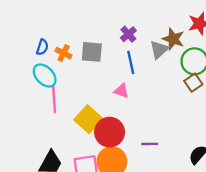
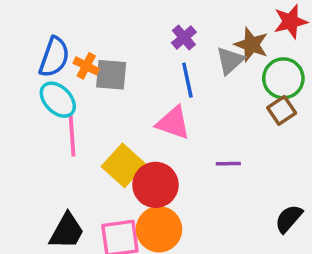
blue semicircle: (42, 47) -> (54, 57), size x1.6
gray square: (92, 52) -> (111, 75), moved
pink triangle: (121, 91) -> (173, 123), size x1.5
purple line: (150, 144) -> (228, 164), moved

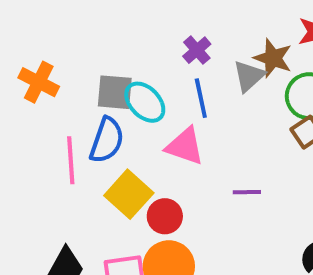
blue semicircle: (54, 57) -> (107, 140), moved
orange cross: (86, 66) -> (39, 82), moved, size x1.4
cyan ellipse: (58, 100) -> (145, 102), moved
red circle: (155, 185) -> (165, 216), size x0.7

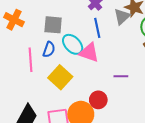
cyan ellipse: (145, 102) -> (73, 44), moved
blue semicircle: (107, 140) -> (49, 49), size x0.7
red circle: (165, 216) -> (98, 100), moved

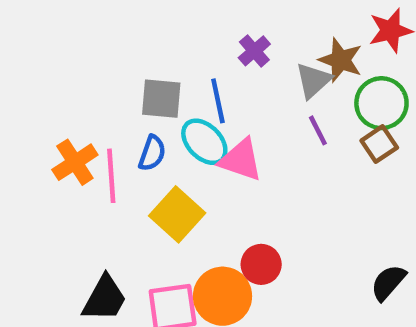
orange cross: (14, 20) -> (75, 162), moved, turned 30
blue line: (97, 28) -> (218, 101), moved
purple line: (121, 76) -> (318, 130), moved, turned 64

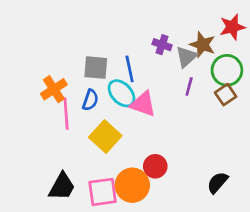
purple cross: (254, 51) -> (162, 45), moved, turned -30
purple line: (318, 130) -> (189, 87), turned 42
orange cross: (75, 162) -> (54, 89), moved
black semicircle: (388, 283) -> (217, 183), moved

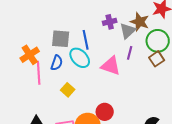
purple cross: (162, 45) -> (110, 22), turned -32
pink triangle: (143, 104) -> (111, 66), moved
yellow square: (105, 137) -> (68, 90), size x0.6

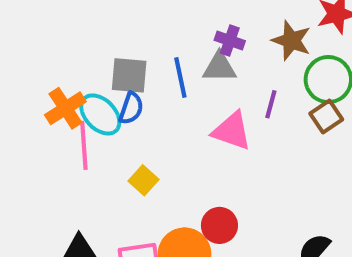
purple cross: (110, 22) -> (230, 41), turned 32
gray triangle: (128, 31) -> (219, 67), moved, turned 42
cyan ellipse: (80, 58) -> (100, 114), moved
blue semicircle: (57, 63) -> (131, 108), moved

